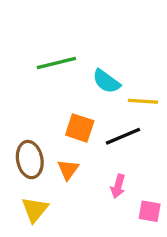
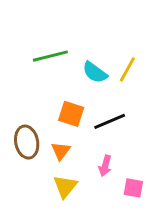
yellow line: (143, 101) -> (127, 69), moved, turned -65
yellow triangle: (35, 210) -> (65, 186), moved

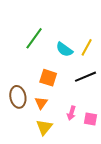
green line: (50, 56) -> (34, 38), turned -40
black line: (110, 121) -> (86, 77), moved
pink square: (133, 188) -> (91, 119), moved

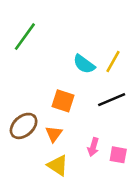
green line: (34, 38) -> (25, 37), moved
brown ellipse: (18, 97) -> (24, 126), turned 60
yellow triangle: (44, 127) -> (58, 165), turned -36

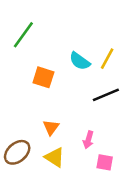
orange square: (63, 101) -> (43, 77), moved
brown ellipse: (24, 126) -> (17, 152), moved
pink square: (118, 155) -> (105, 162), moved

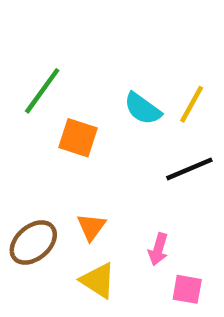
green line: (23, 35) -> (42, 91), moved
brown ellipse: (17, 152) -> (33, 243), moved

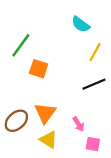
cyan semicircle: (143, 109) -> (81, 24), moved
orange triangle: (91, 227) -> (45, 113), size x1.5
pink arrow: (158, 249) -> (78, 124), turned -48

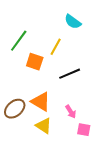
yellow line: (95, 52) -> (56, 47), moved
black line: (94, 84) -> (70, 74), moved
orange triangle: (45, 113) -> (41, 102), turned -35

